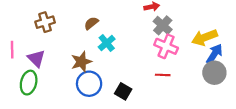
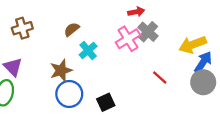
pink cross: (166, 46) -> (128, 39), moved, turned 35
red line: (163, 75) -> (160, 78), moved, turned 40
black square: (123, 91) -> (106, 102), turned 35

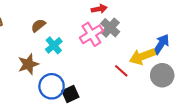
yellow arrow: (193, 45) -> (142, 56), moved
blue arrow: (203, 62) -> (161, 44), moved
blue circle: (69, 94) -> (52, 86), moved

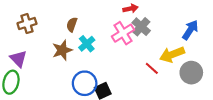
brown semicircle: (38, 25) -> (72, 25), turned -32
blue arrow: (161, 44) -> (190, 30), moved
brown star: (28, 64) -> (62, 50), moved

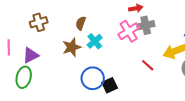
gray cross: (141, 27) -> (146, 25), turned 36
purple triangle: (18, 59) -> (31, 55), turned 48
red line: (152, 68) -> (148, 65), moved

